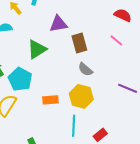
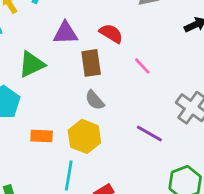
red semicircle: (123, 15) -> (111, 33), moved

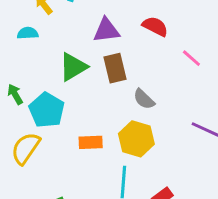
brown rectangle: (91, 63) -> (115, 68), moved

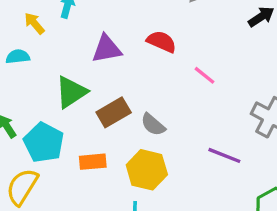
brown rectangle: (115, 68) -> (114, 112), moved, turned 76
orange rectangle: (91, 142) -> (93, 162), moved

